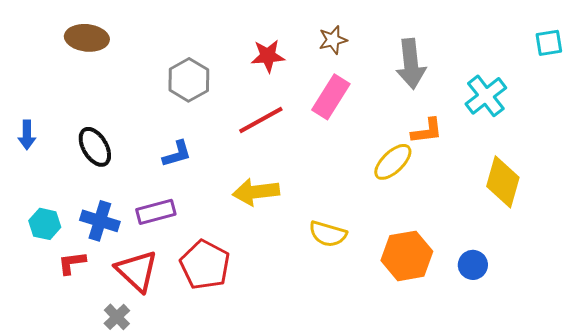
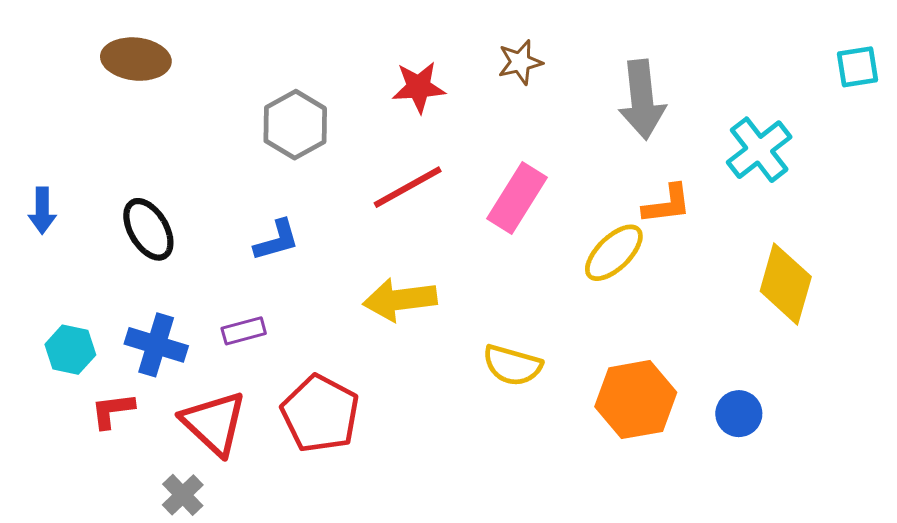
pink rectangle: (331, 97) -> (517, 198), moved
purple rectangle: (156, 212) -> (244, 331), size x0.7

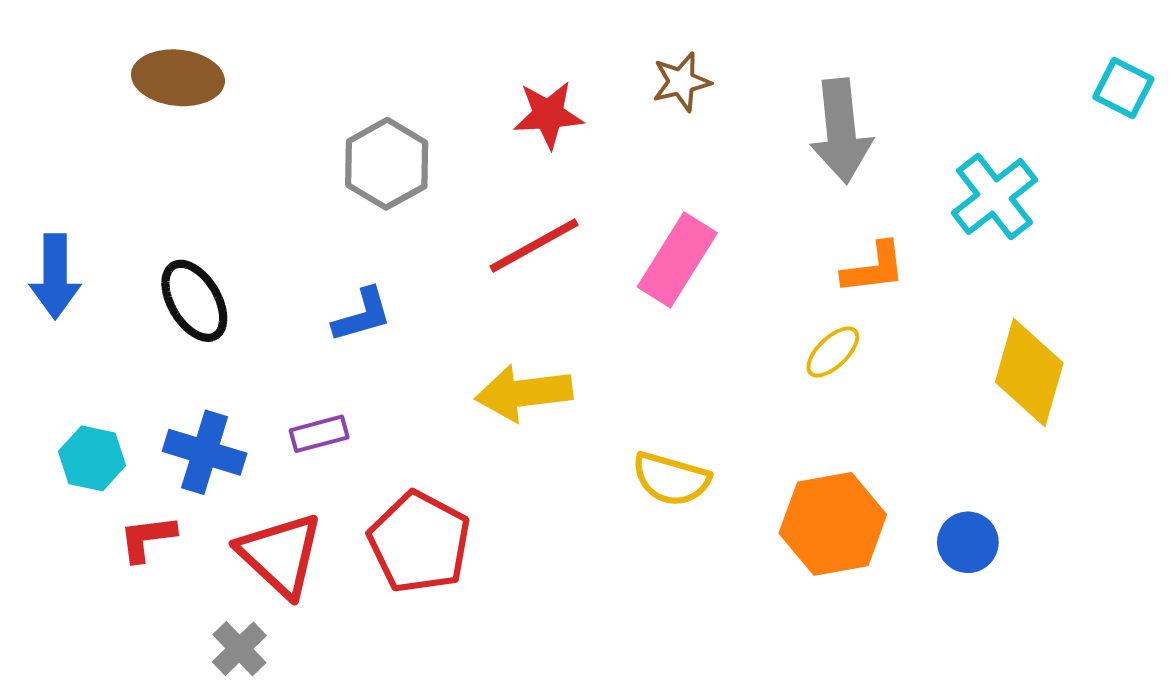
cyan square: (858, 67) -> (1123, 88), turned 36
blue arrow: (42, 211) -> (55, 276), size x1.4
yellow ellipse: (614, 253) -> (833, 352), moved, size x0.7

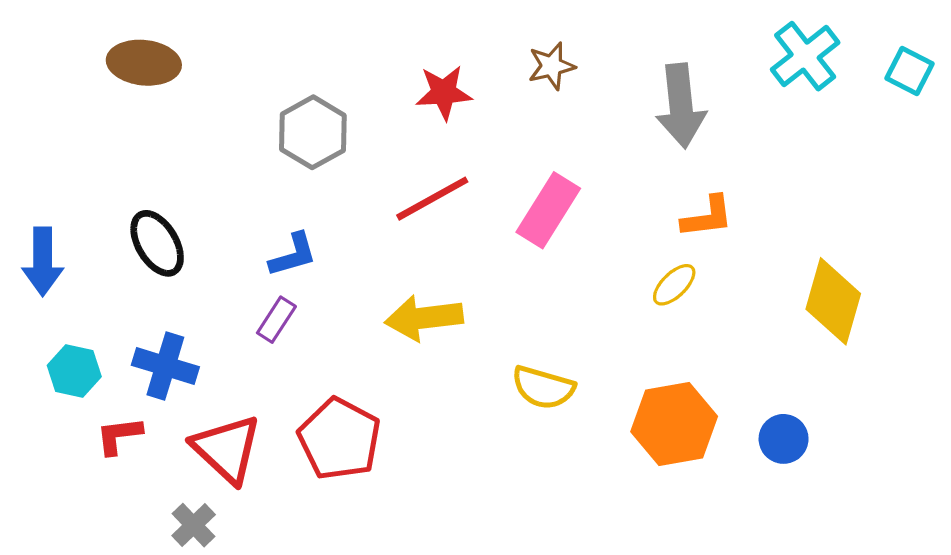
cyan cross: (994, 196) -> (805, 56), moved
blue arrow: (55, 276) -> (43, 262), moved
purple rectangle: (319, 434) -> (276, 320), moved, turned -42

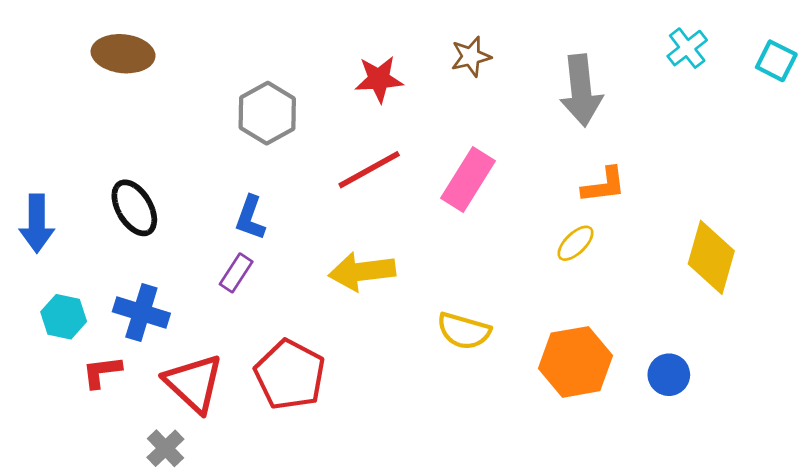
cyan cross: (805, 56) -> (687, 48), size x0.7
blue L-shape: (293, 255) -> (250, 218), turned 126

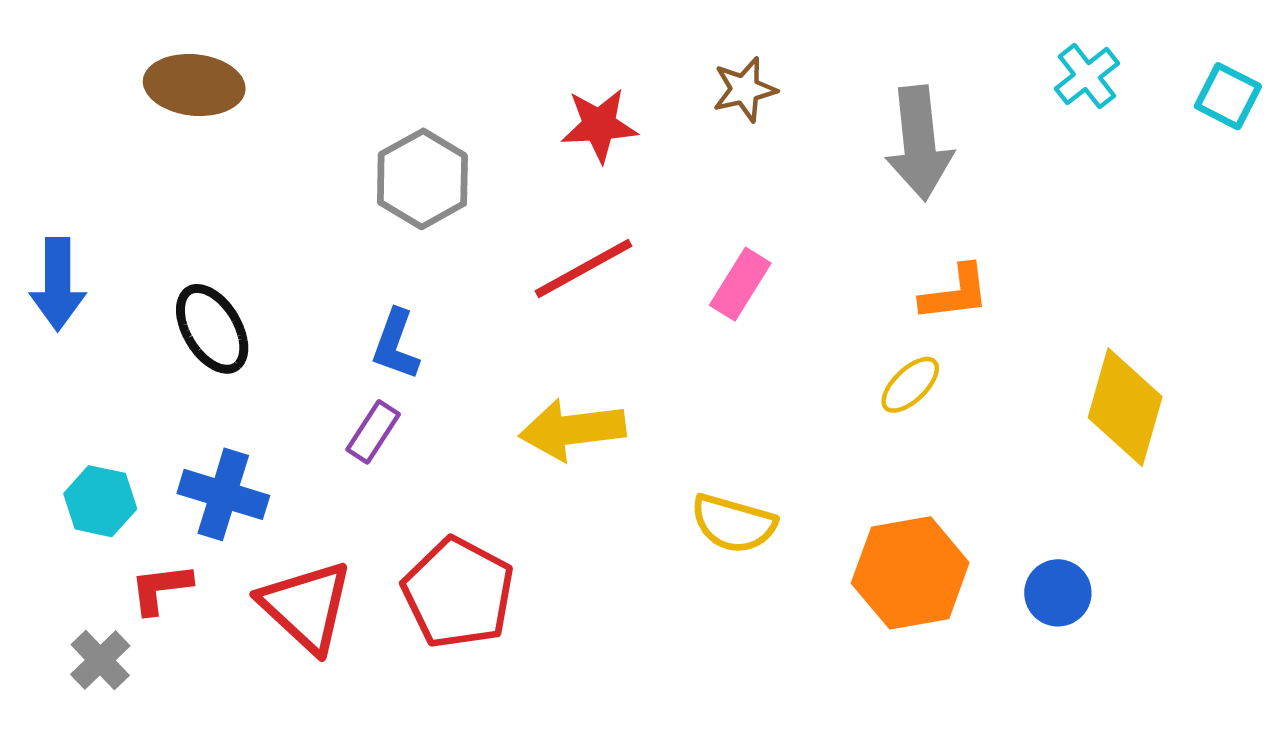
pink rectangle: (468, 180) -> (740, 284), size x0.7
blue arrow: (37, 223) -> (58, 284), moved
gray cross: (165, 448) -> (100, 660), moved

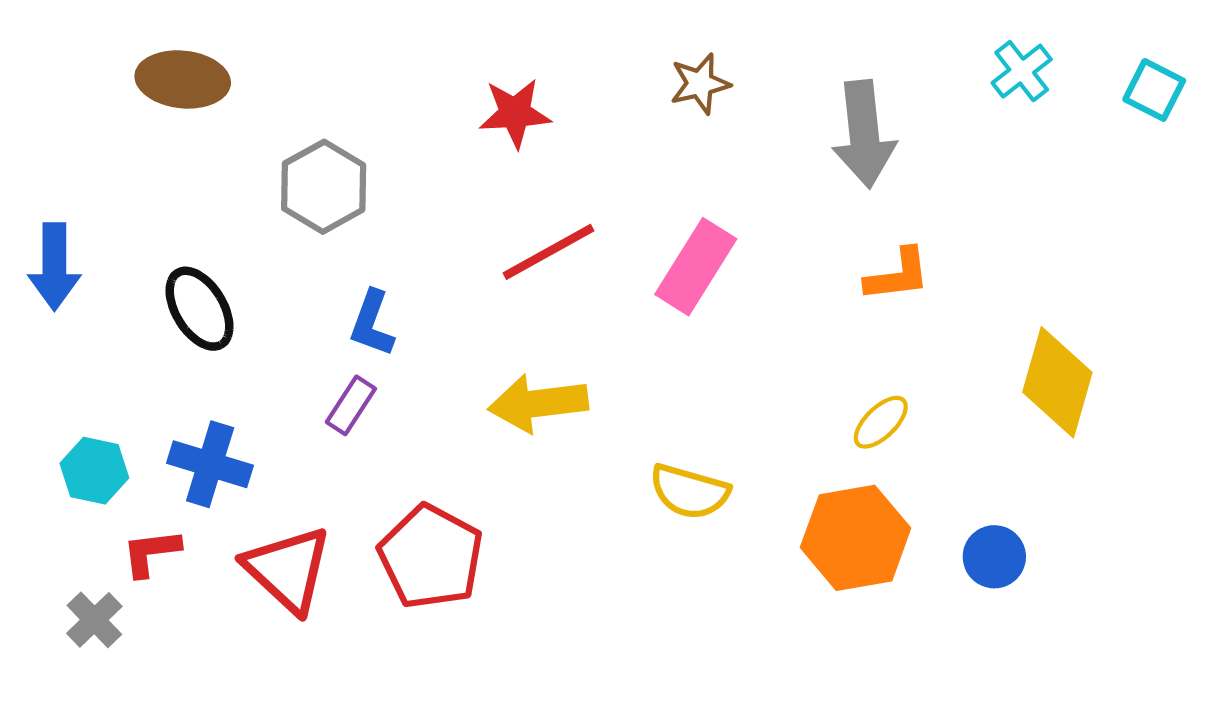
red star: (599, 125) -> (515, 113), moved
gray hexagon: (422, 179) -> (324, 187), moved
pink rectangle: (740, 284) -> (696, 267), size x1.4
yellow ellipse: (910, 385) -> (881, 422), moved

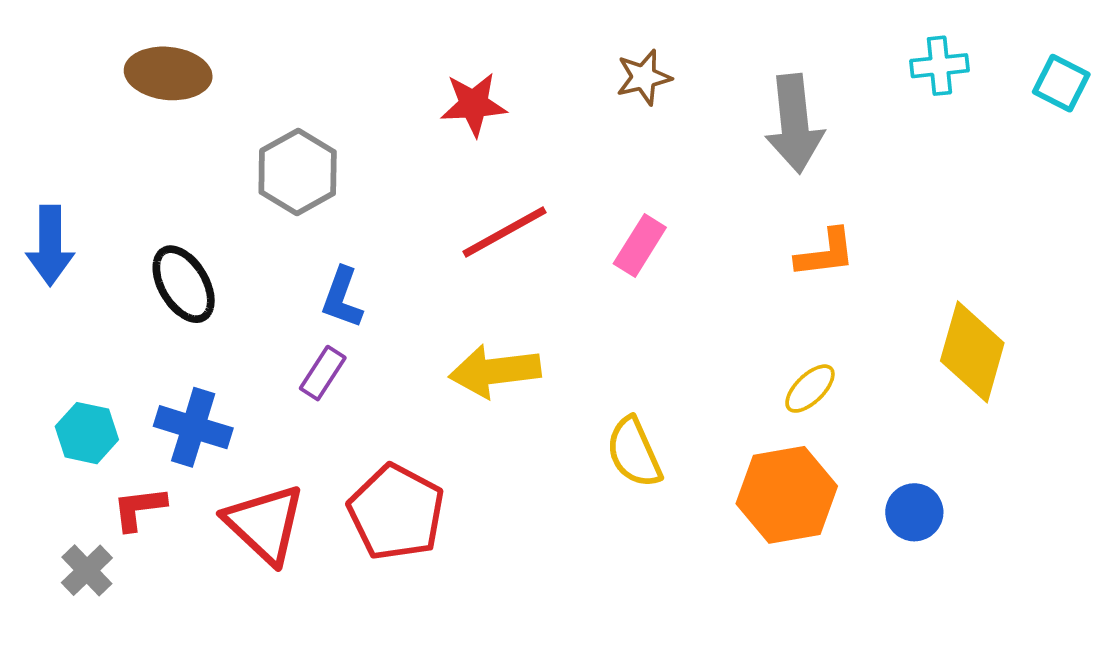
cyan cross: (1022, 71) -> (939, 66), turned 32
pink rectangle: (696, 267) -> (640, 245), size x0.7
yellow semicircle: (689, 492) -> (634, 452), turned 50

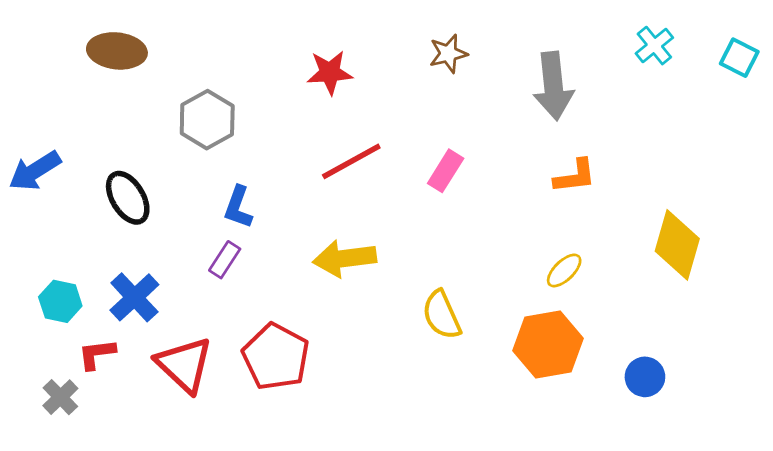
cyan cross: (939, 66) -> (654, 46), turned -33
blue arrow: (50, 245) -> (35, 171), turned 58
blue cross: (193, 427) -> (134, 297), turned 30
blue circle: (914, 512) -> (645, 377), moved

